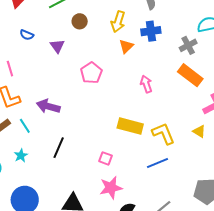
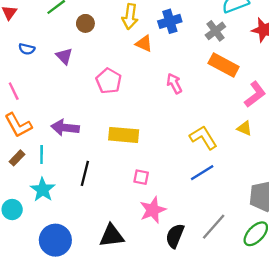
orange triangle: (126, 46) -> (144, 44), turned -42
cyan line: (25, 126) -> (42, 155), turned 42
yellow rectangle: (130, 126) -> (124, 135), moved
cyan star: (21, 156) -> (43, 190), size x1.5

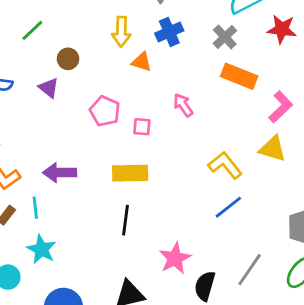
brown circle: (85, 23) -> (68, 59), moved
yellow triangle: (244, 128) -> (273, 149), size x1.5
black line: (85, 173) -> (126, 220), moved
pink square: (141, 177) -> (142, 127), moved

